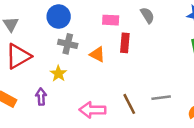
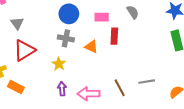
blue circle: (59, 17) -> (69, 14), moved
purple arrow: (41, 97) -> (62, 89), moved

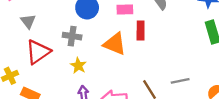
gray cross: (66, 38) -> (72, 36), moved
orange triangle: (91, 47) -> (115, 44), size x1.5

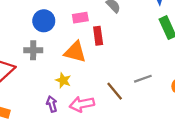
yellow star: (78, 66) -> (63, 80), moved

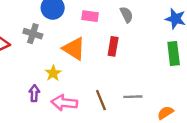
red rectangle: (98, 36) -> (113, 46), moved

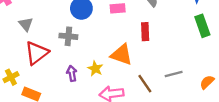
orange triangle: (74, 49) -> (122, 55), moved
purple arrow: (34, 93) -> (72, 73), moved

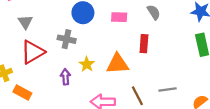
orange triangle: (122, 55) -> (118, 64), turned -30
yellow star: (95, 69) -> (87, 64), moved

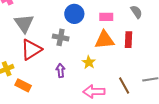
gray triangle: (25, 22) -> (24, 23), size x1.5
yellow star: (87, 64) -> (89, 62), moved
orange triangle: (118, 64) -> (105, 40), moved

